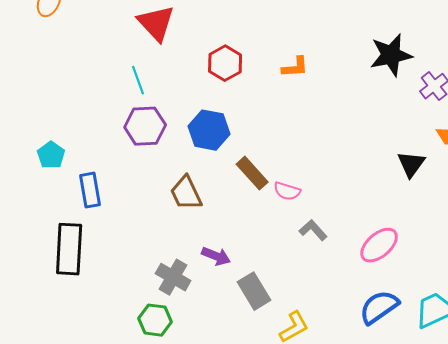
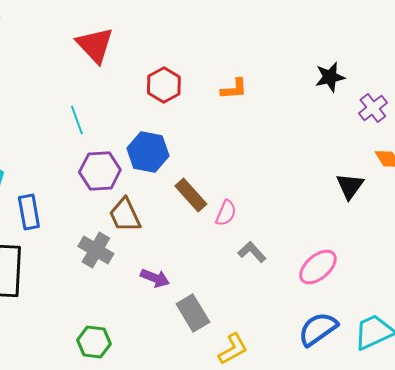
black star: (391, 55) -> (330, 77), size x0.7
cyan line: (138, 80) -> (77, 120), moved
purple hexagon: (145, 126) -> (100, 171), moved
pink semicircle: (287, 191) -> (226, 213), turned -84
gray cross: (173, 277) -> (96, 250), moved

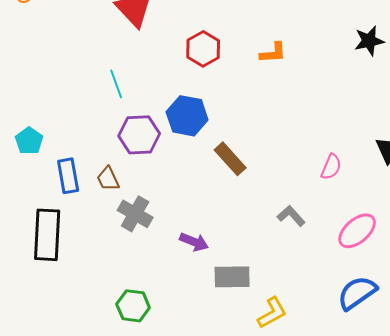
pink semicircle: (226, 213) -> (331, 167), moved
brown trapezoid: (125, 215) -> (108, 179), moved, size x0.7
gray rectangle: (193, 313) -> (232, 277), turned -60

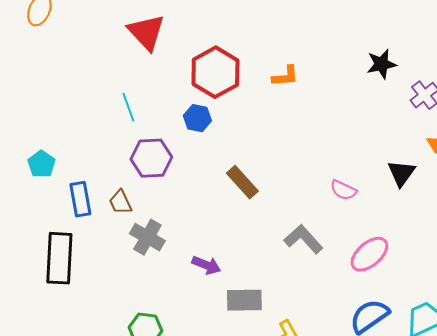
red hexagon: (203, 49) -> (215, 72), size x1.4
blue hexagon: (187, 116) -> (197, 118), moved, size x0.7
pink semicircle: (331, 167) -> (343, 190), turned 92
gray L-shape: (291, 216) -> (303, 239), size x1.4

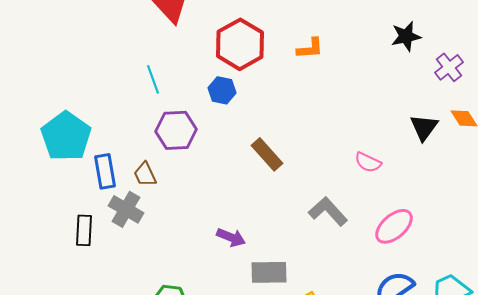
cyan pentagon: (41, 164) -> (66, 136), size x1.8
black triangle: (401, 173) -> (424, 127), moved
gray cross: (147, 237) -> (126, 209), moved
black rectangle: (59, 258) -> (84, 230), size x0.6

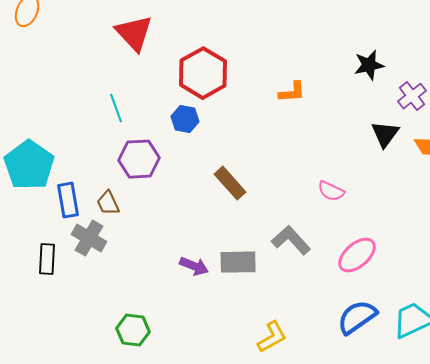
orange L-shape: (310, 48) -> (292, 92), moved
black triangle: (424, 127) -> (385, 134), moved
gray rectangle: (269, 272) -> (238, 262), moved

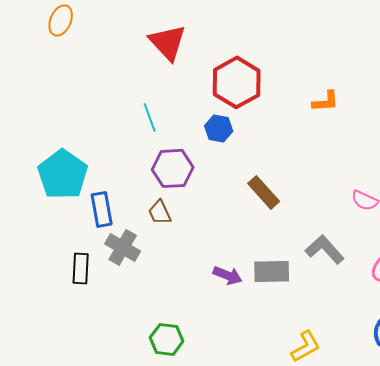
brown trapezoid: (108, 203) -> (160, 212), moved

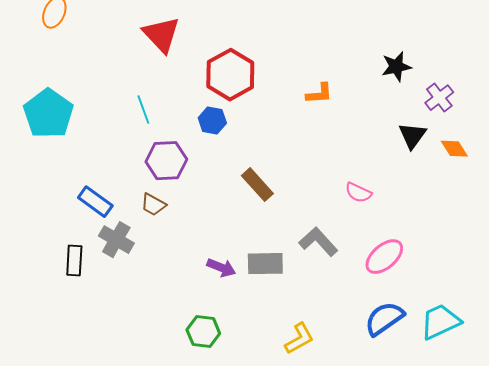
cyan pentagon: (63, 174) -> (48, 114), moved
blue rectangle: (102, 209) -> (95, 202), turned -44
brown trapezoid: (160, 212) -> (153, 205), turned -36
green hexagon: (167, 339) -> (203, 332), moved

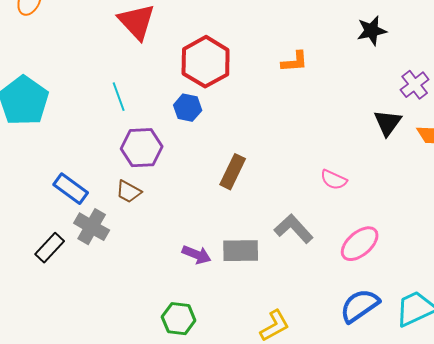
black star: (396, 67) -> (372, 31), moved
orange L-shape: (319, 94) -> (295, 62), moved
brown rectangle: (257, 185) -> (233, 172), turned 68
black rectangle: (74, 261) -> (50, 248), turned 40

